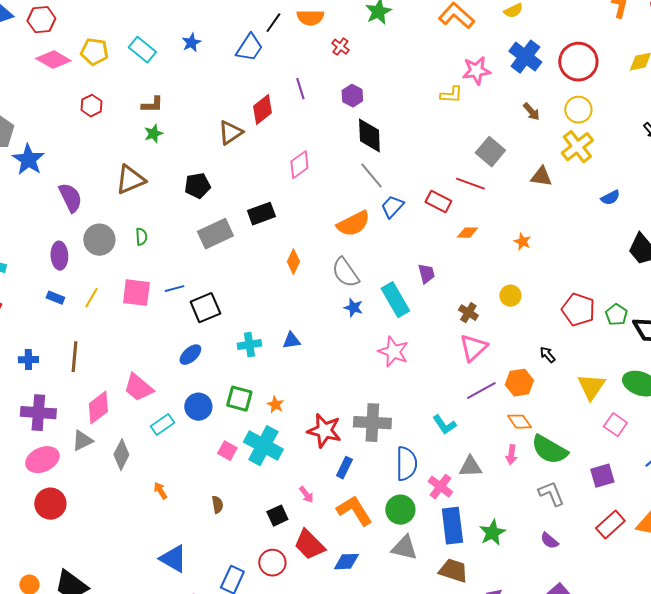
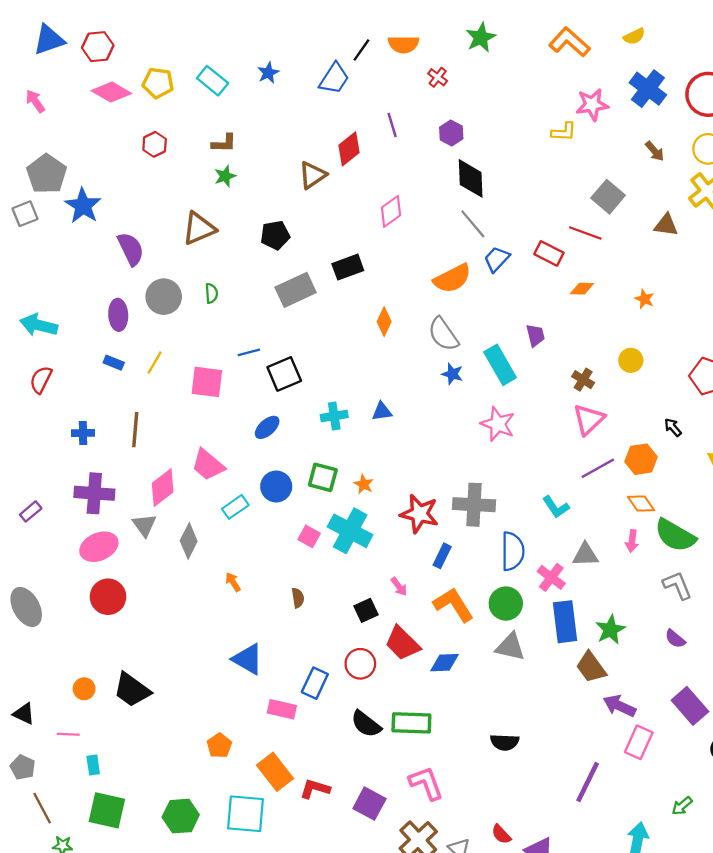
pink square: (136, 293) -> (207, 382), moved
gray triangle: (82, 441) -> (144, 525), turned -40
brown trapezoid: (453, 571) -> (591, 667), moved, turned -144

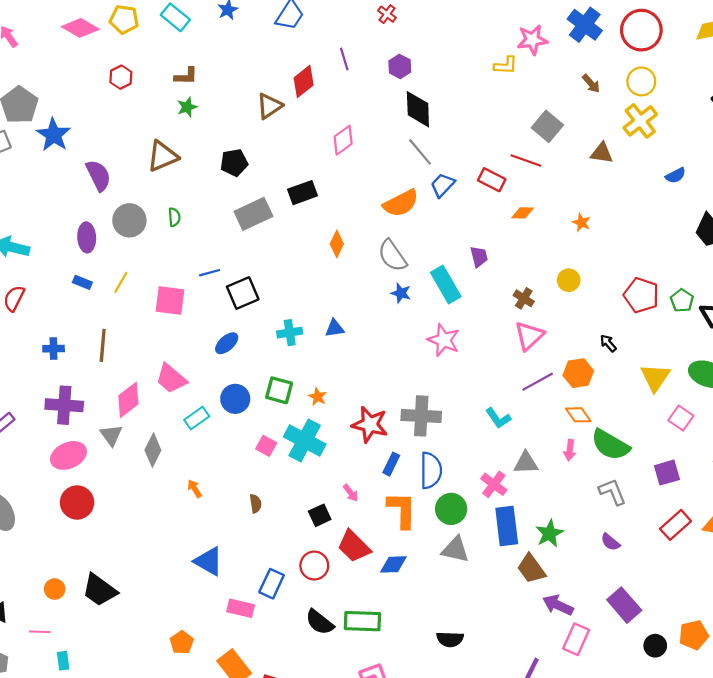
blue semicircle: (513, 551) -> (431, 470), moved
orange L-shape: (454, 605) -> (402, 510), turned 33

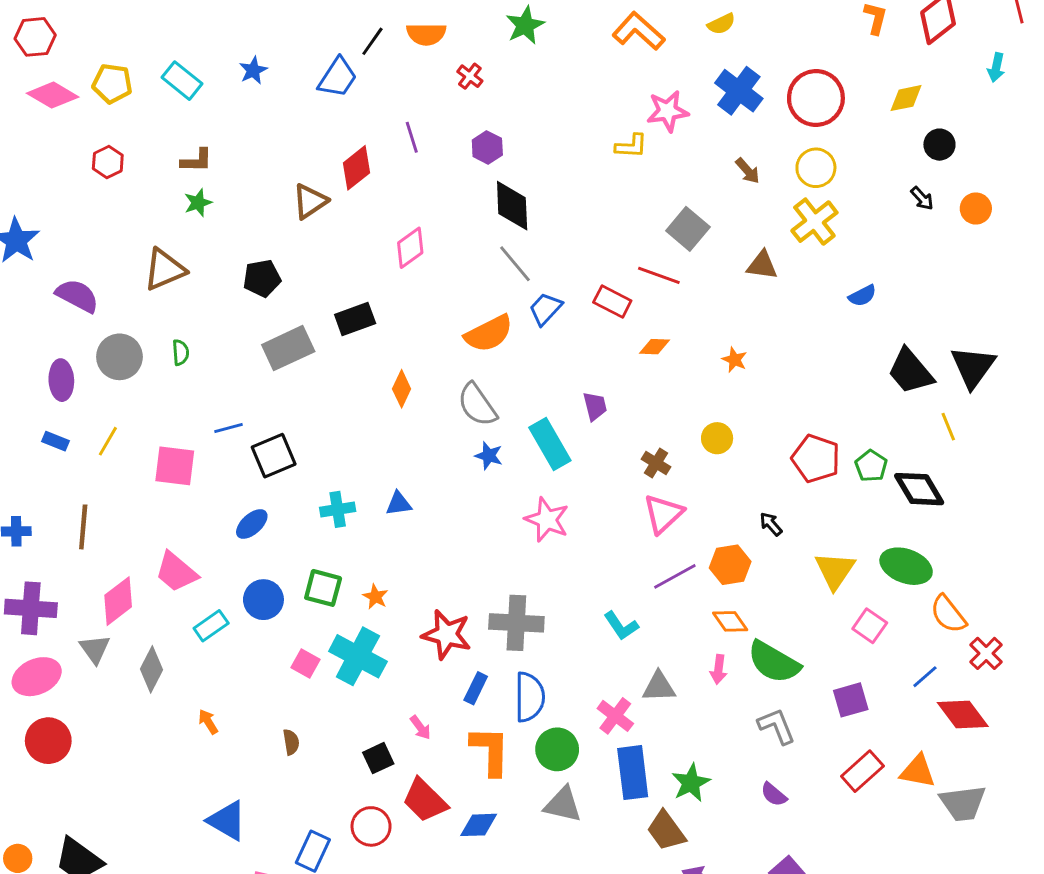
purple semicircle: (98, 175) -> (77, 296), turned -36

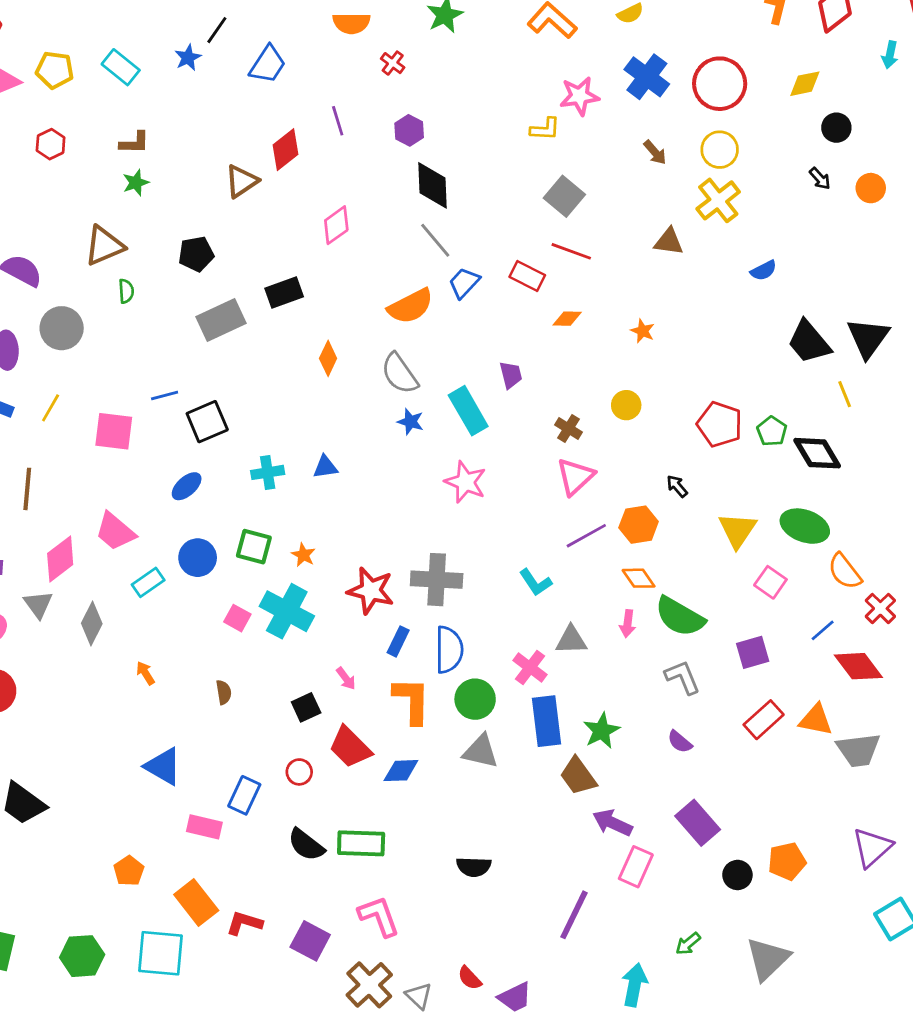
black line: (372, 41) -> (217, 30), moved
gray square: (688, 229) -> (564, 196), moved
green semicircle: (181, 352) -> (126, 291), moved
red circle: (371, 826) -> (299, 772), size x0.7

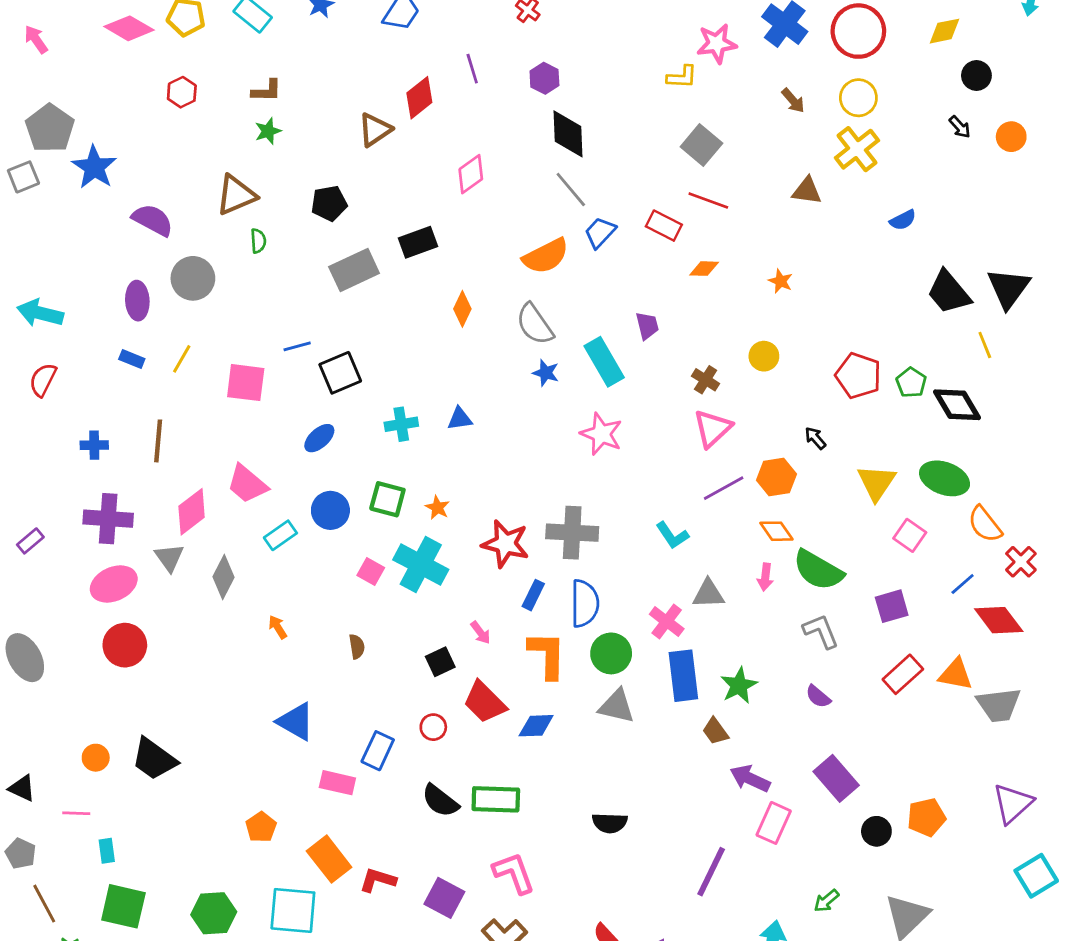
brown trapezoid: (578, 776) -> (715, 731), size x0.7

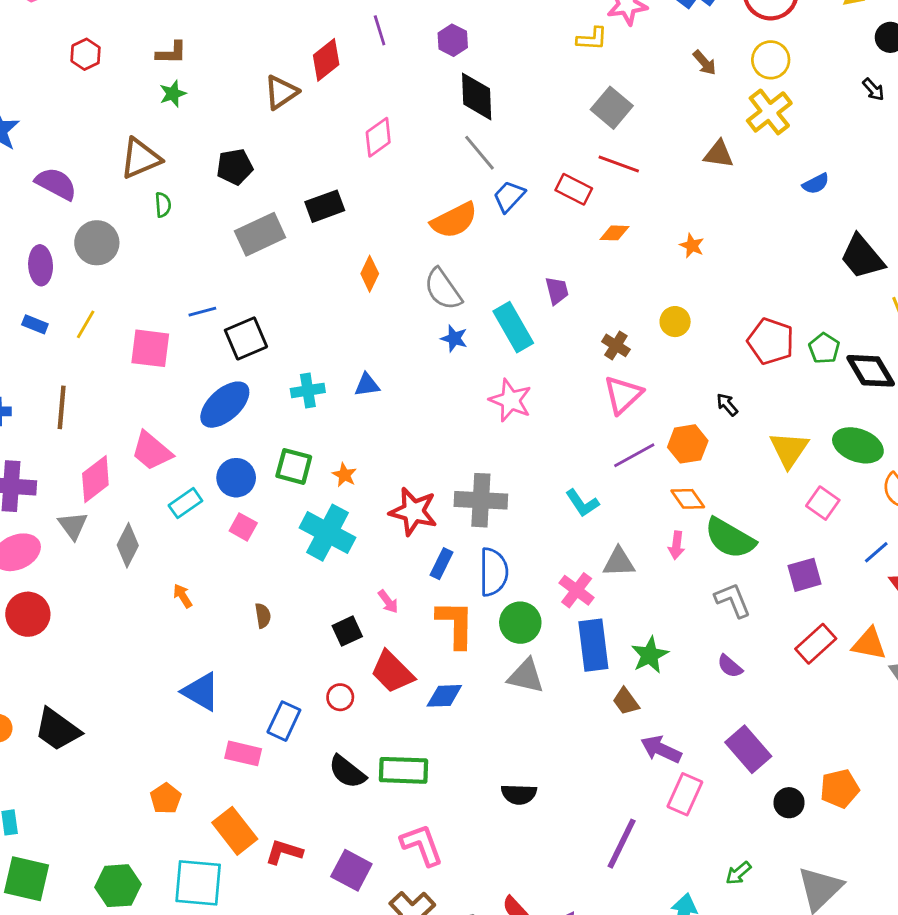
blue ellipse: (319, 438) -> (225, 405), size x1.6
pink square: (371, 571) -> (243, 527), moved

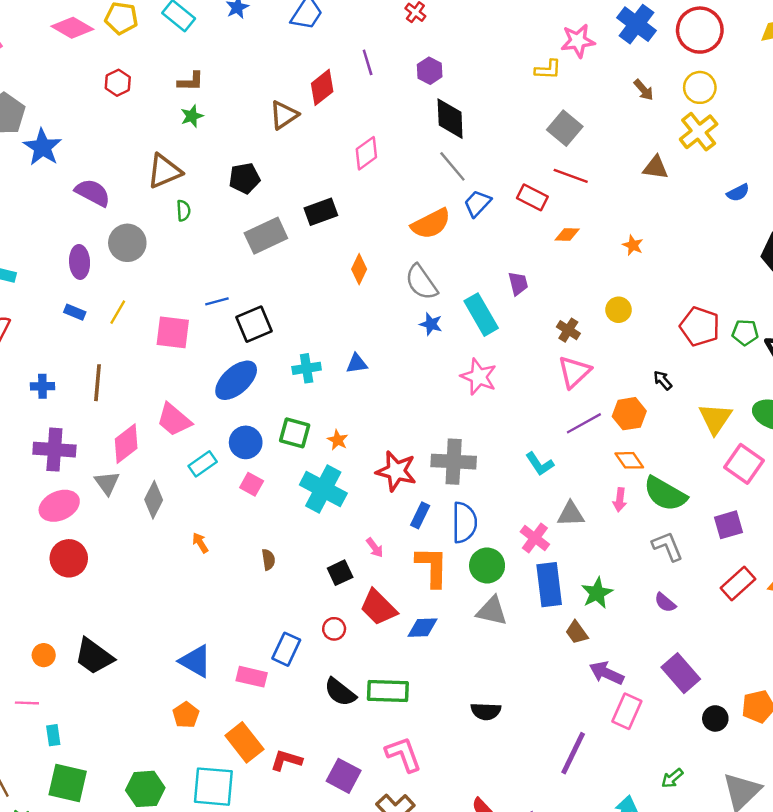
green pentagon: (824, 348) -> (745, 332), turned -30
pink square: (823, 503) -> (744, 464), size x1.4
blue triangle: (201, 692) -> (195, 661), moved

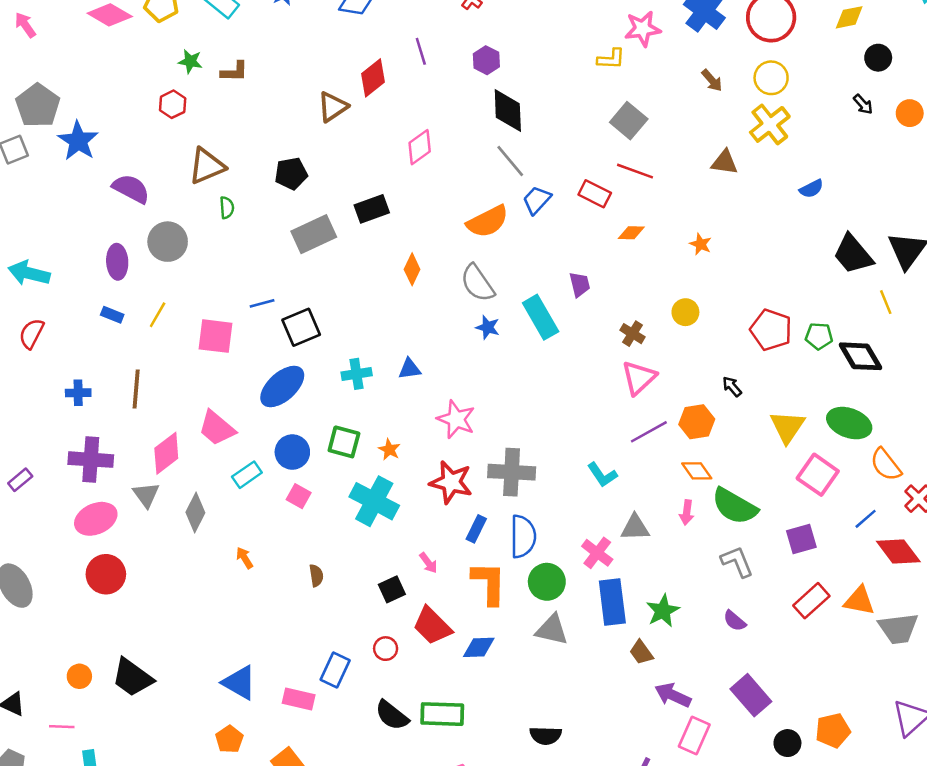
red hexagon: (118, 83) -> (173, 104), moved
green star: (192, 116) -> (190, 61), moved, turned 30
pink star: (479, 377) -> (456, 419), moved

